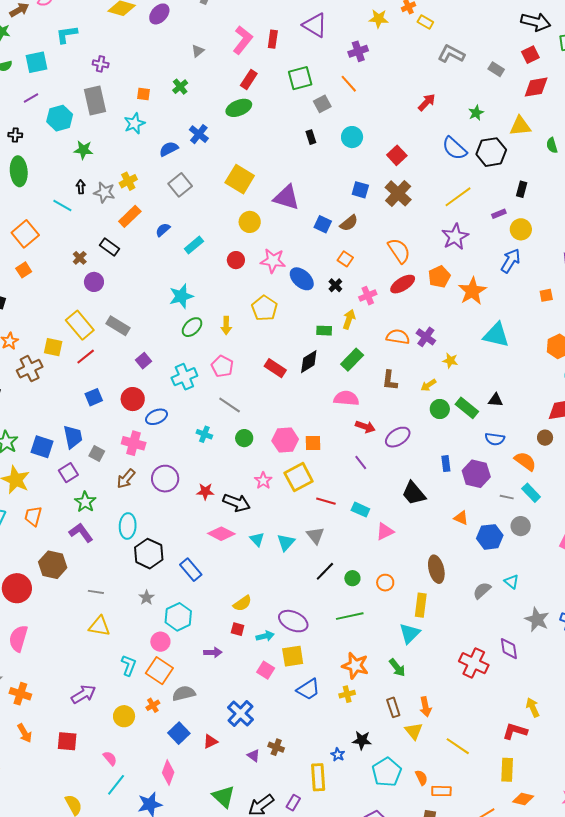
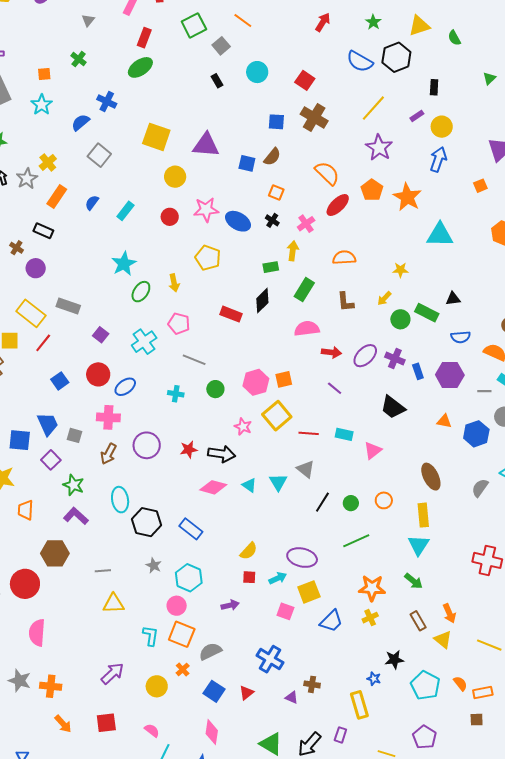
gray star: (104, 192) -> (27, 179), turned -30
purple cross: (426, 337) -> (395, 358), moved

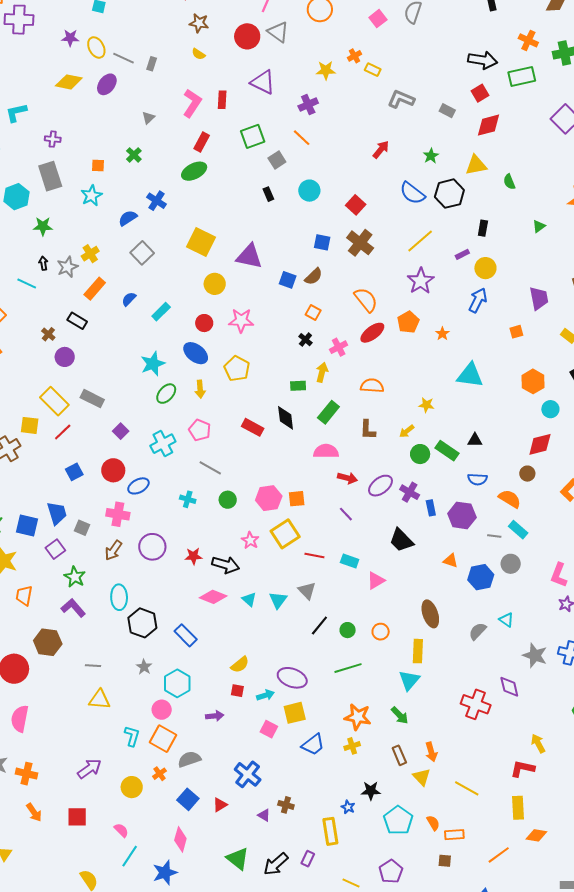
orange star: (407, 197) -> (442, 334), size x0.5
blue ellipse: (238, 221) -> (196, 353), moved
black diamond: (262, 301) -> (286, 418), turned -60

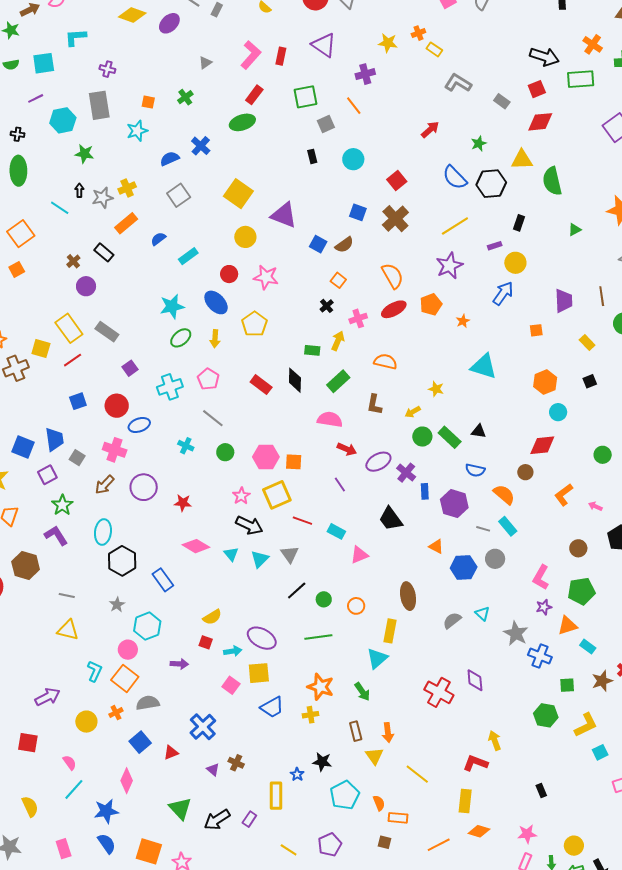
green semicircle: (509, 182) -> (552, 181), size x1.8
black arrow: (226, 565) -> (249, 525), moved
gray star: (535, 655) -> (516, 633), moved

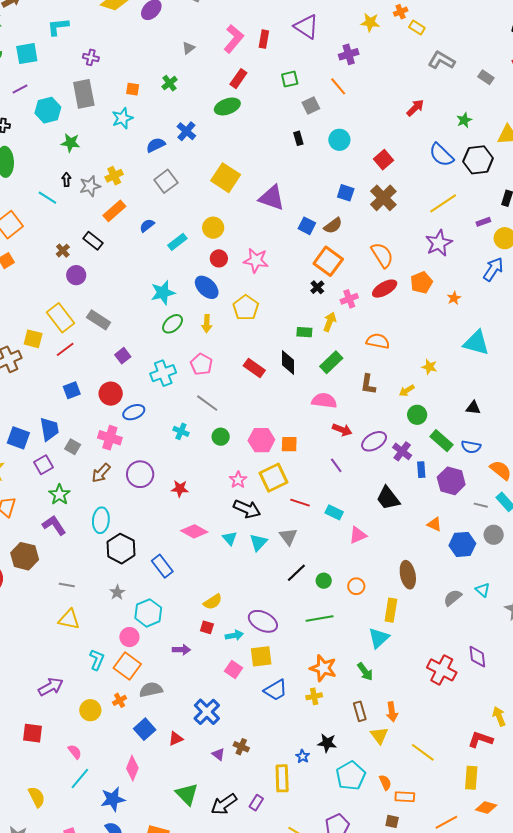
green square: (305, 97) -> (290, 79), size x0.7
yellow circle: (245, 237) -> (213, 228), moved
orange square: (338, 280) -> (328, 261), size x1.8
green rectangle: (450, 437) -> (441, 441), moved

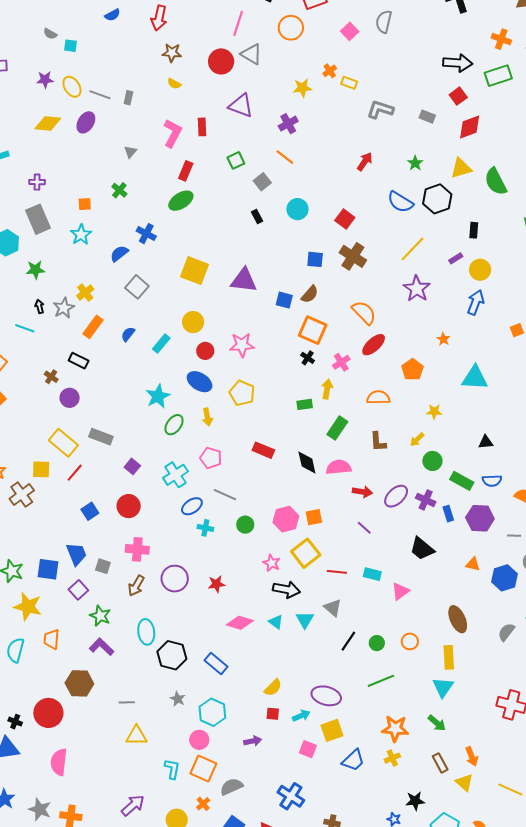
orange pentagon: (421, 282) -> (412, 370), moved
black diamond: (288, 363) -> (307, 463), moved
blue ellipse: (134, 412) -> (192, 506), moved

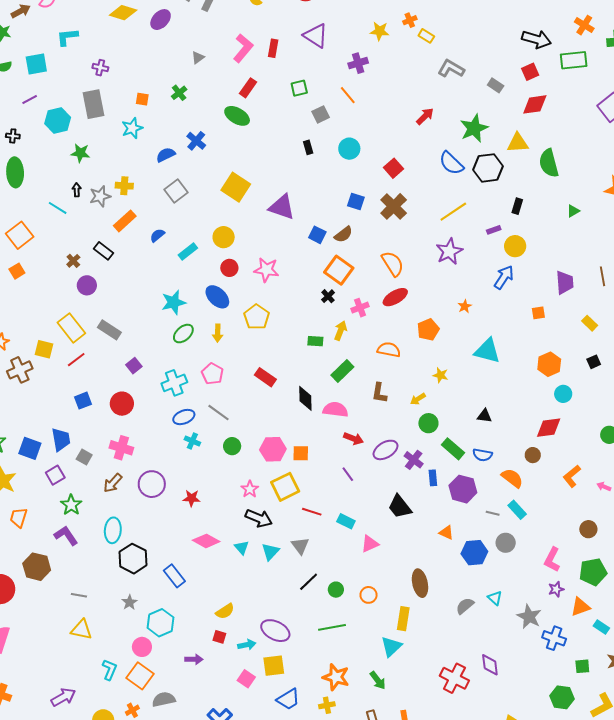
green star: (415, 163) -> (474, 128), size x1.8
green ellipse: (181, 201) -> (237, 116), turned 50
yellow cross: (85, 292) -> (124, 186), turned 30

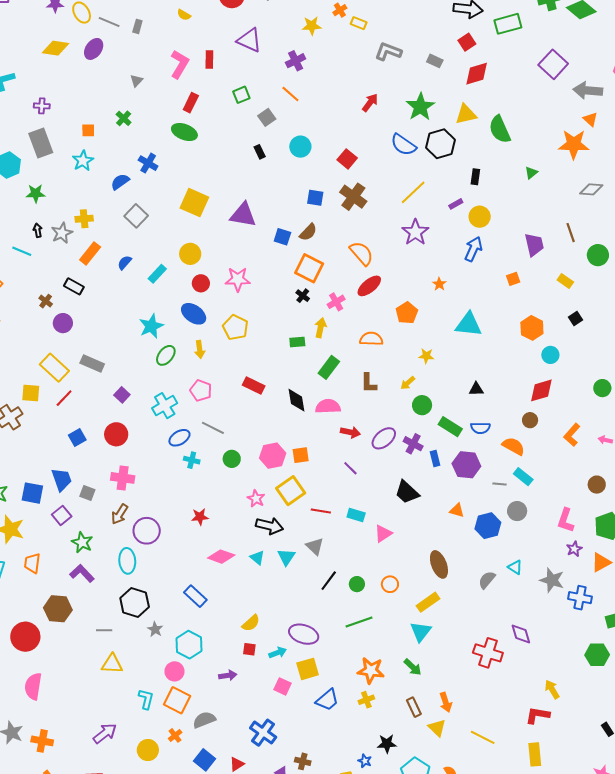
purple circle: (152, 484) -> (147, 531), moved
black hexagon: (133, 559) -> (135, 603), moved
yellow rectangle: (403, 619) -> (428, 602), turned 55

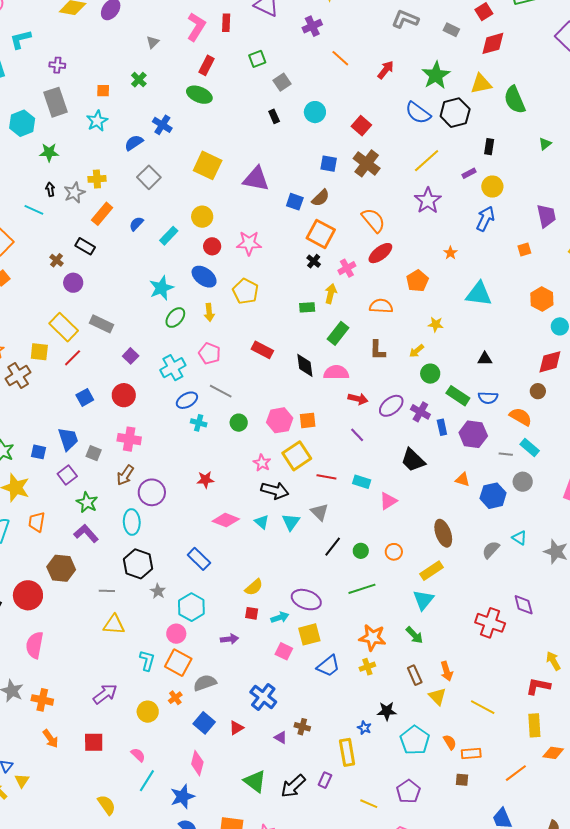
orange line: (290, 94) -> (340, 58), moved
blue square: (32, 493) -> (38, 452), size x0.7

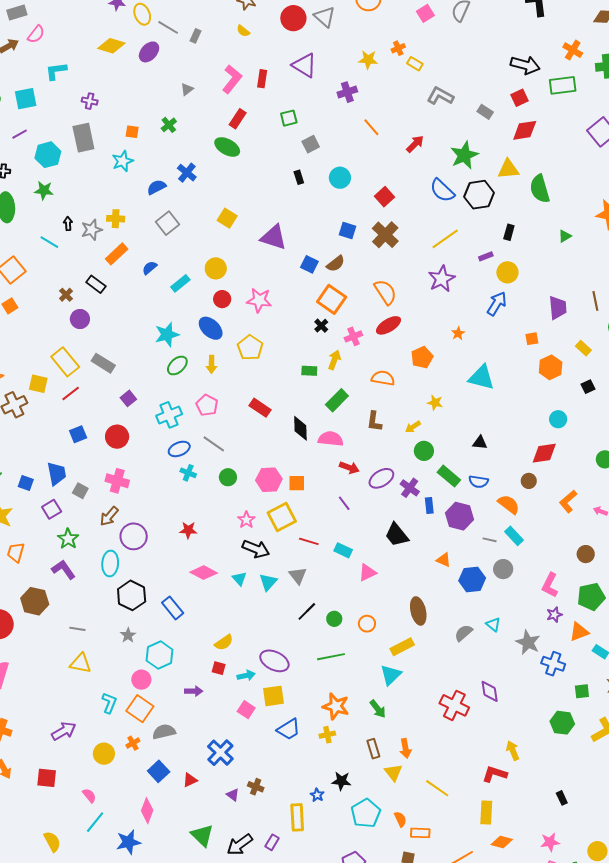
green star: (49, 152) -> (44, 190), moved
yellow square: (208, 165) -> (227, 218), size x0.7
orange hexagon: (542, 299) -> (551, 367), moved
black hexagon: (138, 564) -> (132, 595), moved

